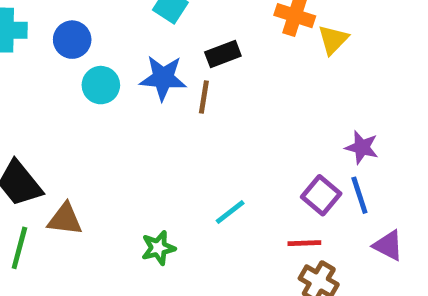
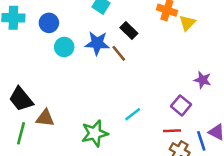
black rectangle: (223, 54) -> (129, 30), turned 66
brown line: (204, 97) -> (119, 53), turned -48
blue line: (359, 195) -> (201, 141), moved
green star: (158, 248) -> (95, 133), size x1.5

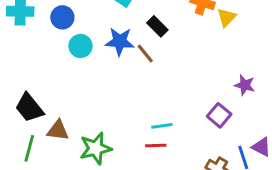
cyan line: (133, 114) -> (162, 126), turned 30
red line: (172, 131) -> (156, 145), moved
green star: (95, 133) -> (96, 148), moved

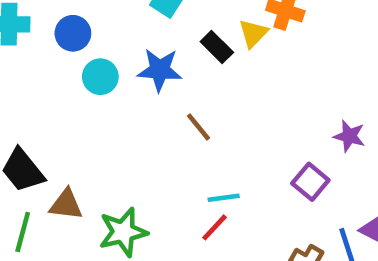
yellow triangle: (227, 17) -> (253, 33), moved
brown line: (145, 54) -> (199, 127), moved
red line: (156, 145) -> (215, 227), turned -45

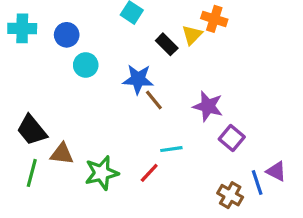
blue star: (160, 70) -> (138, 79), moved
purple star: (349, 136) -> (208, 106), moved, size x1.4
red line: (215, 227) -> (149, 173), moved

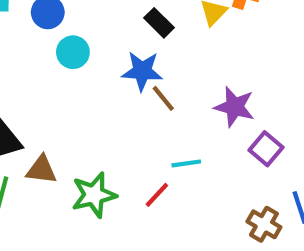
black rectangle: (167, 44) -> (159, 23), moved

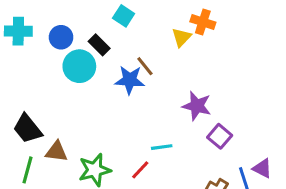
black rectangle: (159, 23) -> (99, 45), moved
cyan circle: (73, 52) -> (79, 66), size x1.4
brown line: (163, 98) -> (145, 66), moved

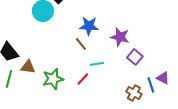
brown line: (145, 66) -> (81, 44), moved
blue star: (130, 80) -> (89, 26), moved

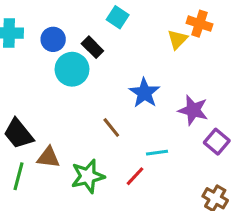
blue star: (89, 26) -> (144, 93), turned 30
brown line: (81, 44) -> (111, 127), moved

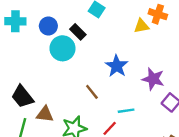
yellow triangle: (177, 39) -> (141, 26), turned 35

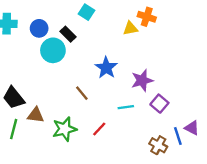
purple star: (153, 79) -> (142, 80), turned -30
cyan line: (126, 111) -> (126, 107), moved

